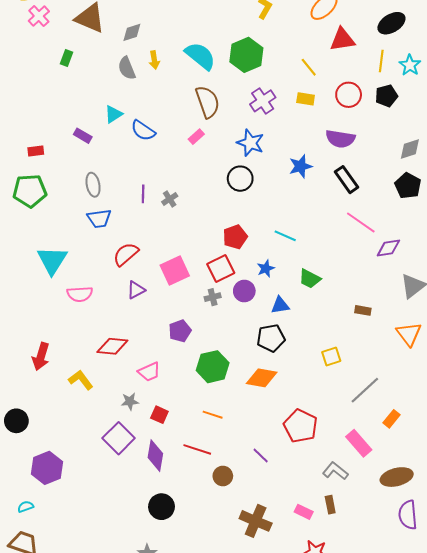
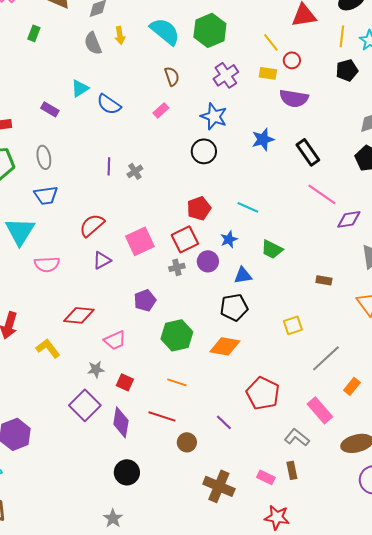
red circle: (349, 95) -> (292, 60), moved, size x0.7
brown semicircle: (207, 102) -> (172, 76), size x0.6
purple semicircle: (340, 139) -> (294, 98), moved
gray ellipse: (93, 185) -> (44, 157), moved
blue trapezoid: (99, 218) -> (46, 195), moved

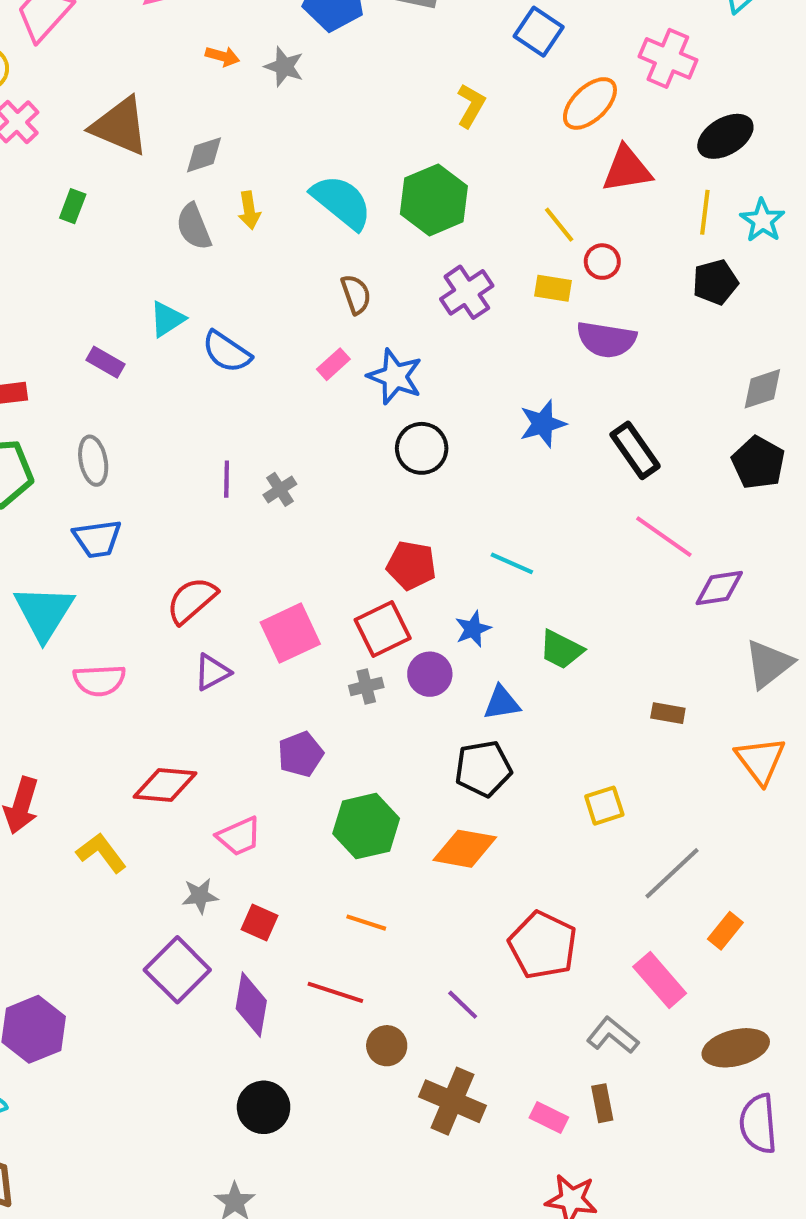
blue star: (214, 116) -> (395, 377), moved
red pentagon: (199, 208) -> (411, 565), turned 30
brown cross: (219, 486) -> (452, 1101), moved

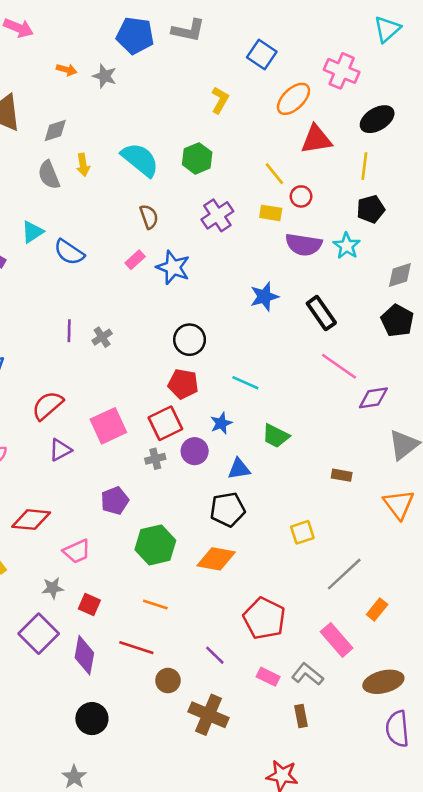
green hexagon: (434, 200) -> (197, 158), size x0.7
cyan star: (762, 220) -> (347, 246), moved
black circle: (422, 448) -> (190, 340), moved
pink rectangle: (549, 1118) -> (268, 677), moved

